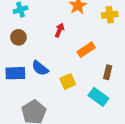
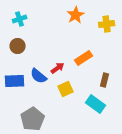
red arrow: (59, 30) -> (58, 68), moved, turned 32

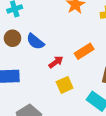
blue semicircle: (39, 76) -> (35, 41), moved

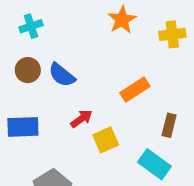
red arrow: (56, 62) -> (81, 119), moved

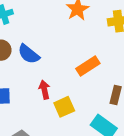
red arrow: (81, 119) -> (44, 90), turned -66

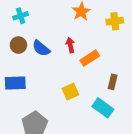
red arrow: (44, 90) -> (70, 45), moved

